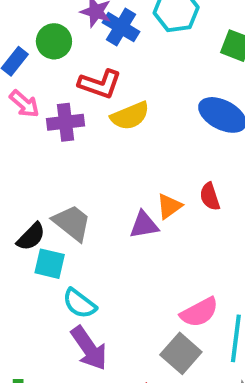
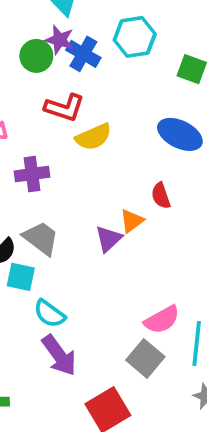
green circle: (54, 41) -> (36, 56), moved
purple cross: (66, 122) -> (32, 174), moved
red semicircle: (210, 196) -> (161, 196), moved
purple triangle: (144, 225) -> (109, 239), turned -32

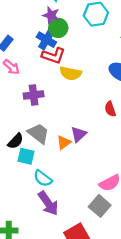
blue cross: (83, 54) -> (46, 40), moved
green circle: (36, 56) -> (58, 28), moved
yellow semicircle: (93, 137) -> (71, 73), turned 35
orange triangle: (132, 221) -> (64, 142), moved

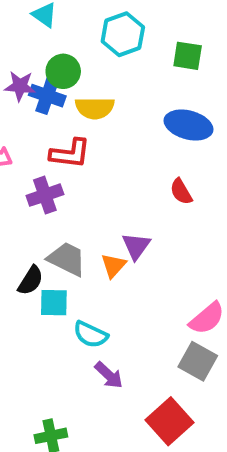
purple star: (51, 15) -> (20, 86), moved
red L-shape: (53, 56) -> (70, 153), moved
yellow semicircle: (71, 73) -> (95, 108), moved
purple arrow: (48, 203) -> (109, 375), size x0.7

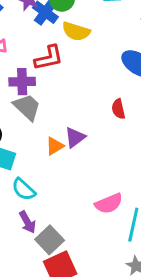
red L-shape: (70, 153) -> (49, 58), turned -36
gray trapezoid: (67, 259) -> (27, 107), moved
gray square: (198, 361) -> (50, 240), moved

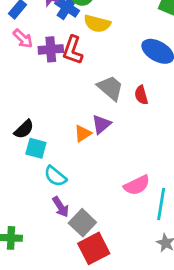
red L-shape: (49, 58) -> (73, 50), turned 124
purple cross: (22, 82) -> (51, 49), moved
gray trapezoid: (27, 107) -> (110, 88), moved

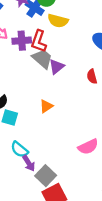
gray trapezoid: (110, 88) -> (42, 59), moved
purple triangle: (101, 124) -> (57, 67), moved
cyan semicircle: (55, 176) -> (19, 149), moved

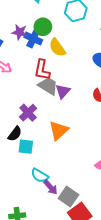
yellow semicircle: (58, 21) -> (57, 48), turned 48
purple cross: (22, 41) -> (28, 113), moved, turned -30
orange triangle: (46, 106) -> (59, 130), size x1.5

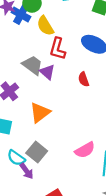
red L-shape: (42, 70) -> (58, 49), moved
purple triangle: (63, 91) -> (47, 72), turned -35
gray square: (68, 197) -> (37, 152), moved

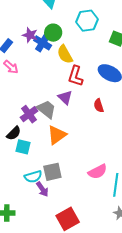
gray trapezoid: (33, 65) -> (46, 109), moved
gray square: (37, 152) -> (52, 172), turned 36
cyan semicircle: (16, 158) -> (33, 177), turned -54

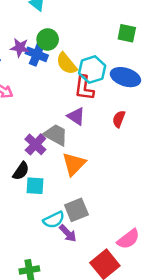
cyan hexagon: (87, 21) -> (92, 70), moved
red semicircle: (99, 106) -> (119, 119), turned 48
pink semicircle: (98, 172) -> (128, 239), moved

